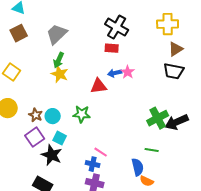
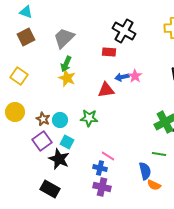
red rectangle: (112, 48) -> (109, 52), moved

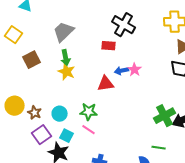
brown square: (26, 37) -> (32, 60), moved
green arrow: (66, 64) -> (66, 58), turned -35
yellow square: (19, 76) -> (14, 35), moved
brown star: (43, 119) -> (35, 113), moved
pink line: (108, 156) -> (89, 130), moved

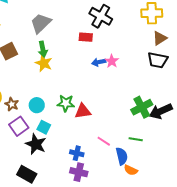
red triangle: (106, 84) -> (83, 111), moved
pink line: (89, 130) -> (104, 141), moved

